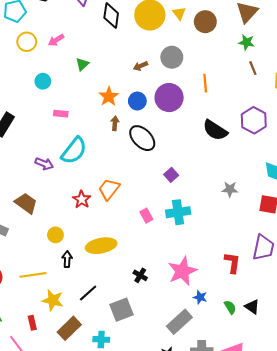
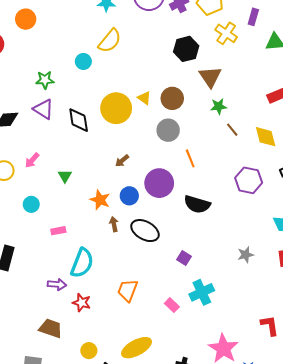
gray circle: (172, 57) -> (168, 130), moved
black semicircle: (215, 130) -> (197, 204), moved
red star: (82, 200) -> (82, 303), moved

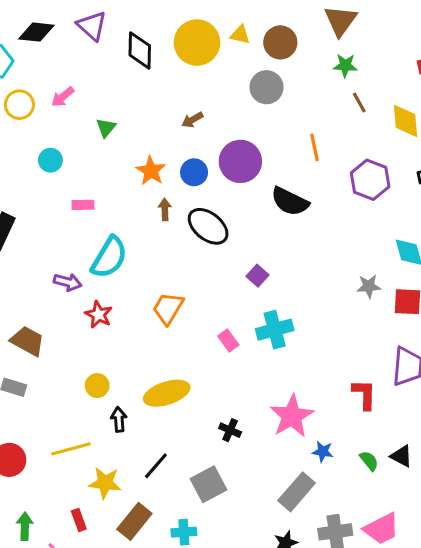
yellow triangle: (144, 98) -> (240, 35), turned -32
orange line: (190, 158) -> (314, 147), moved
gray star: (246, 255) -> (369, 286), moved
brown trapezoid: (51, 328) -> (28, 341), moved

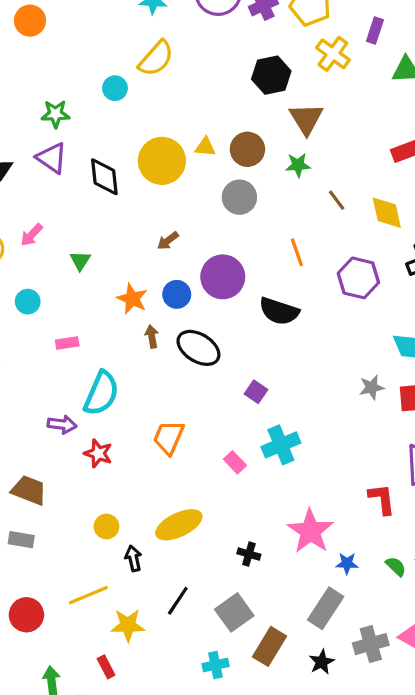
green star: (345, 65) -> (298, 165), moved
brown rectangle: (134, 521) -> (270, 646), moved

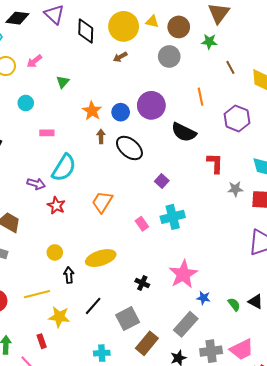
brown arrow: (168, 241) -> (120, 57), moved
red L-shape: (382, 499) -> (215, 163), moved
cyan cross: (216, 665) -> (102, 353), moved

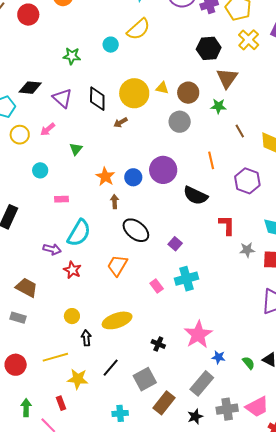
purple triangle: (54, 14) -> (62, 98), moved
brown arrow: (120, 57) -> (121, 122), moved
black ellipse: (129, 148) -> (136, 230), moved

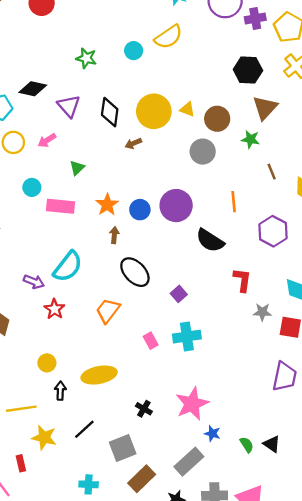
pink rectangle: (62, 199) -> (61, 206), moved, size x1.6

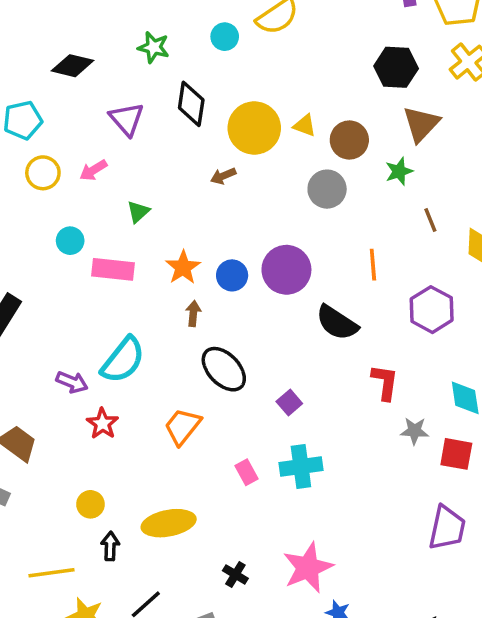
black diamond: (33, 89) -> (73, 66), moved
black diamond: (110, 112) -> (191, 104), moved
green star: (250, 139) -> (399, 171), turned -30

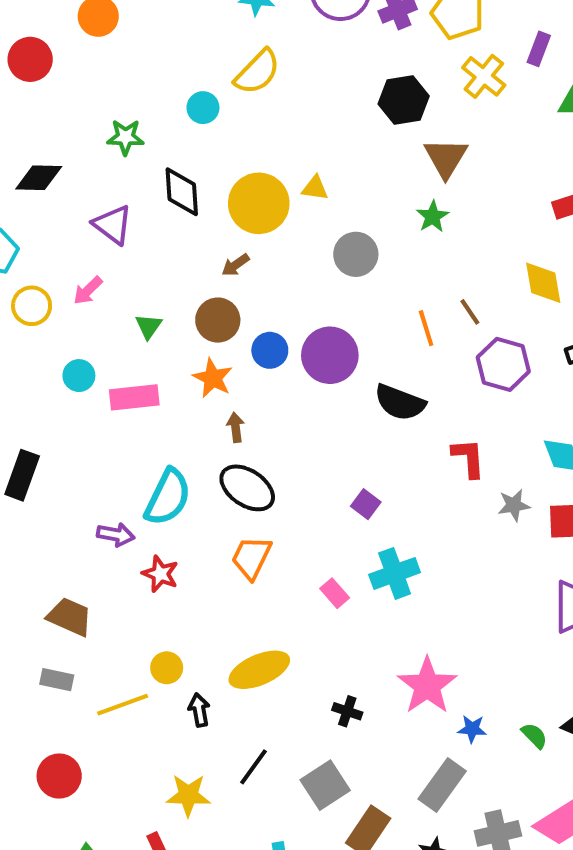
brown circle: (349, 140) -> (218, 320), moved
brown line: (430, 220) -> (470, 312), moved
blue circle: (232, 275) -> (270, 350), moved
black ellipse: (224, 369) -> (247, 488), moved
yellow line: (51, 573) -> (123, 705), moved

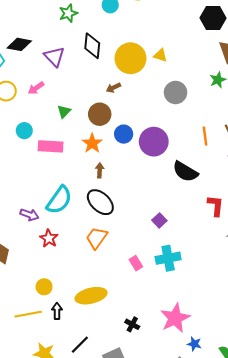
green star: (125, 137) -> (68, 13), turned -30
black diamond: (39, 178) -> (19, 44), moved
yellow line: (123, 705) -> (28, 314), moved

